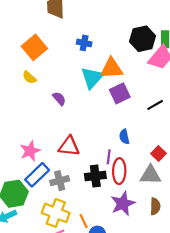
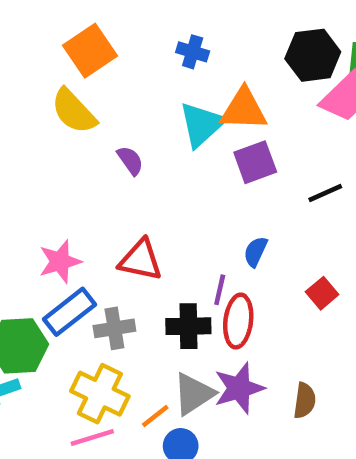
yellow semicircle: (29, 77) -> (74, 111), size x1.6
blue semicircle: (124, 137) -> (256, 252), turned 32
gray triangle: (150, 175) -> (194, 394), moved, turned -40
orange line: (84, 221) -> (155, 416), turned 72

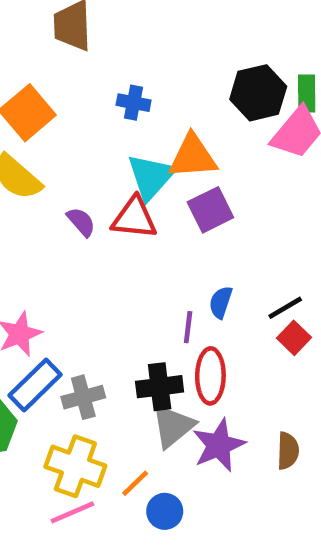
black line: (325, 193) -> (285, 308), moved
red triangle: (141, 260) -> (134, 218), moved
purple line: (220, 290) -> (188, 327), moved
gray triangle: (194, 394) -> (173, 426), moved

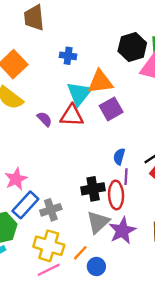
purple line: (188, 327) -> (126, 177), moved
black cross: (160, 387) -> (93, 189), moved

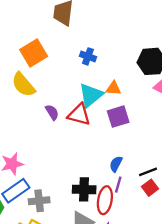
orange triangle: (100, 82) -> (113, 88), size x0.6

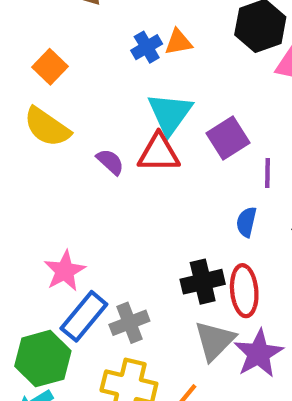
orange square: (34, 53) -> (50, 67), size x0.7
blue cross: (88, 56) -> (147, 47), turned -35
orange triangle: (113, 88) -> (178, 42), moved
purple line: (118, 185) -> (268, 173), moved

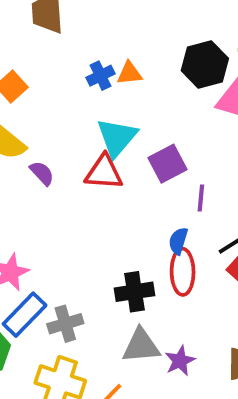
purple semicircle: (110, 162) -> (42, 173), moved
red ellipse: (244, 291) -> (183, 272), moved
gray triangle: (215, 341) -> (141, 346), turned 36
purple star: (259, 354) -> (180, 361), size x0.7

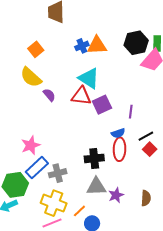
orange triangle: (130, 73) -> (97, 45), size x1.5
cyan triangle: (117, 137) -> (89, 78), turned -40
purple square: (168, 164) -> (102, 105), moved
blue semicircle: (178, 241) -> (118, 133), turned -128

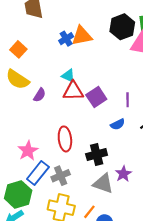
cyan triangle: (89, 78) -> (68, 76), moved, size x0.6
purple semicircle: (49, 95) -> (40, 95), turned 80
red ellipse: (120, 149) -> (65, 139), moved
gray triangle: (96, 186) -> (103, 184), turned 30
purple star: (116, 195) -> (123, 174), moved

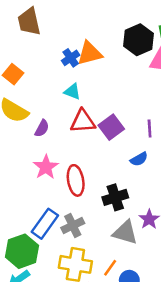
cyan triangle: (68, 76) -> (72, 92), moved
pink star: (28, 151) -> (46, 167), moved

